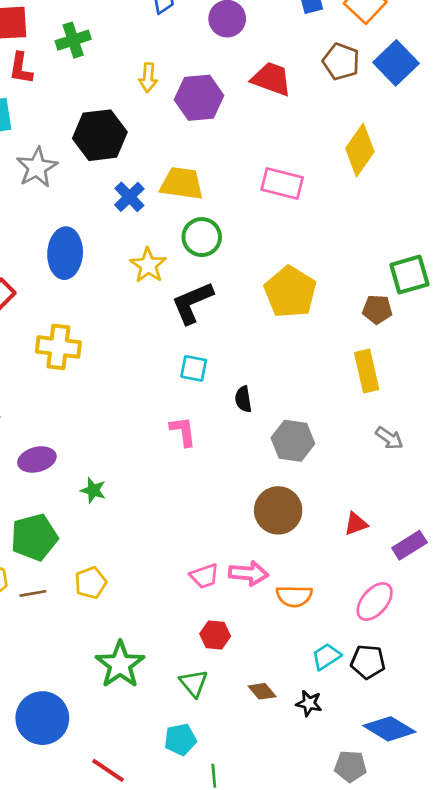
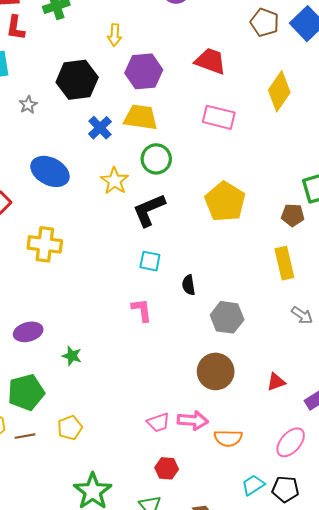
red trapezoid: (271, 79) -> (210, 61), moved
purple hexagon: (199, 98) -> (144, 71), moved
gray star: (37, 167) -> (28, 105), size x0.6
blue ellipse: (65, 253) -> (50, 171), turned -66

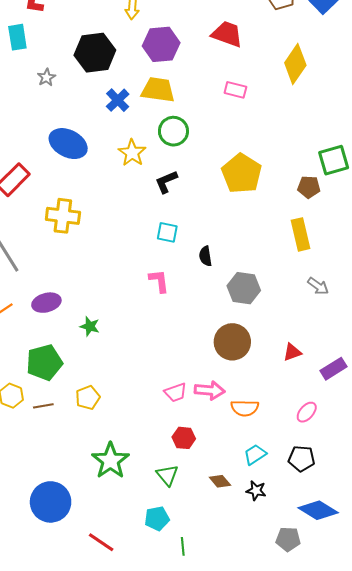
pink rectangle: (219, 117) -> (235, 90), size x0.7
black L-shape: (149, 210) -> (166, 182), size x0.7
pink ellipse: (291, 442) -> (307, 412), size x0.7
cyan trapezoid: (253, 485) -> (255, 454), moved

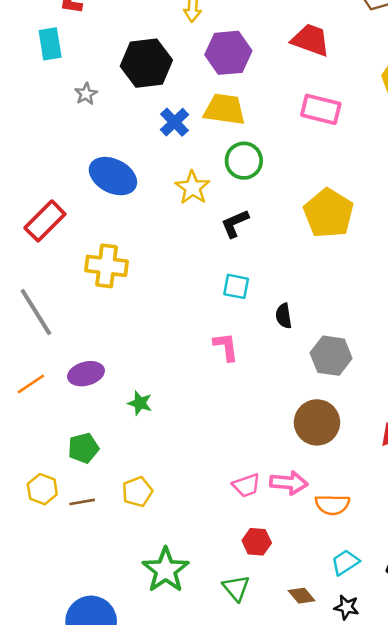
pink rectangle: (235, 90) -> (321, 109), size x1.4
green pentagon: (44, 363) -> (83, 448), size x0.7

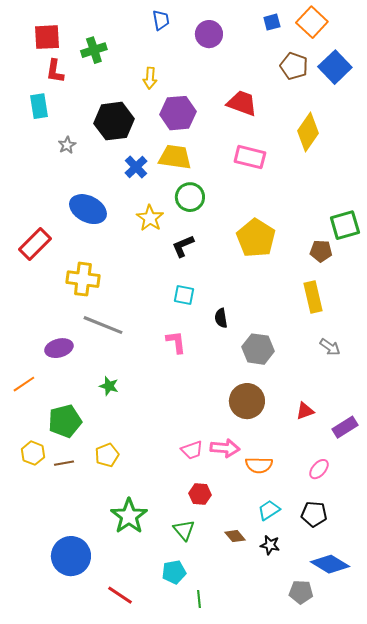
gray line: (36, 312) -> (103, 325), moved, turned -36
purple ellipse: (86, 374) -> (59, 348), moved
orange line: (31, 384) -> (24, 384), moved
green pentagon: (83, 448) -> (65, 421), size x1.4

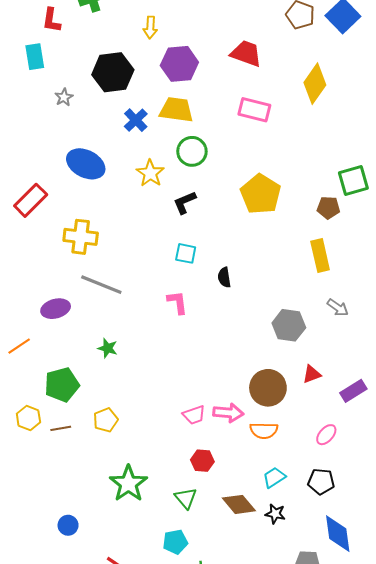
gray hexagon: (258, 349) -> (289, 325), moved
brown circle: (247, 401) -> (268, 388), moved
brown diamond: (235, 536) -> (239, 504), size x1.5
blue circle: (71, 556) -> (68, 525), size x0.5
blue diamond: (330, 564) -> (338, 534), turned 51

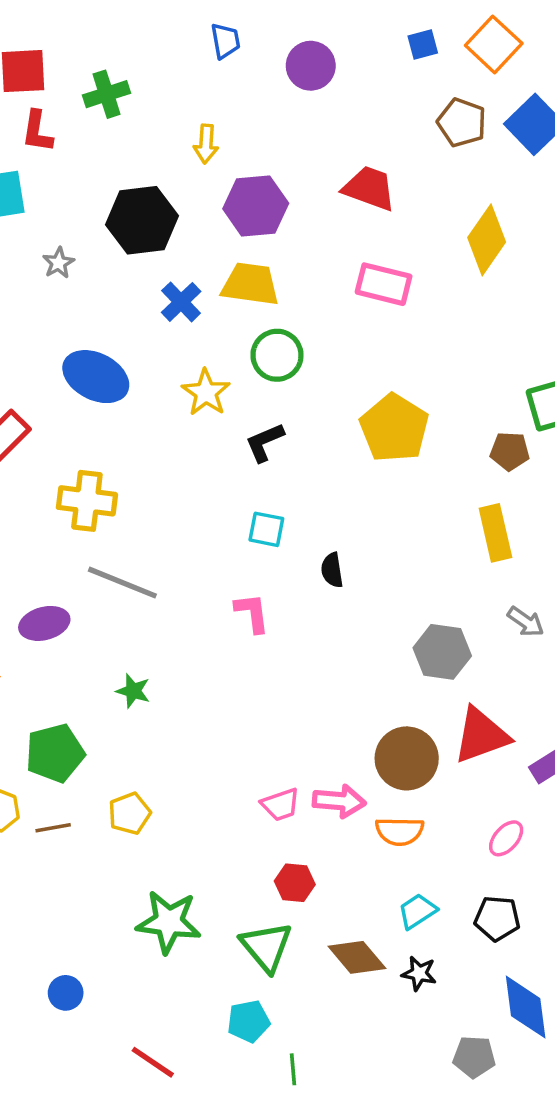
red triangle: (312, 374) -> (481, 735), size x1.8
green star: (128, 484) -> (169, 922), turned -30
green triangle: (186, 498) -> (266, 947), size x1.4

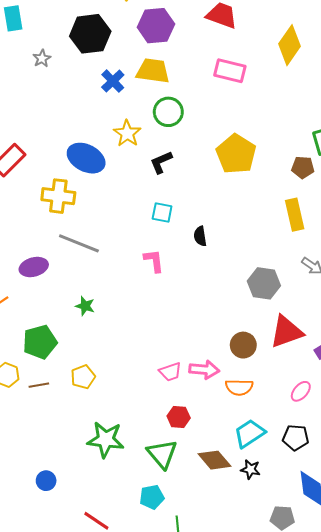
blue ellipse: (96, 377) -> (86, 158), moved
brown circle: (407, 758) -> (243, 345), size x0.7
cyan trapezoid: (417, 911) -> (249, 433), size x1.4

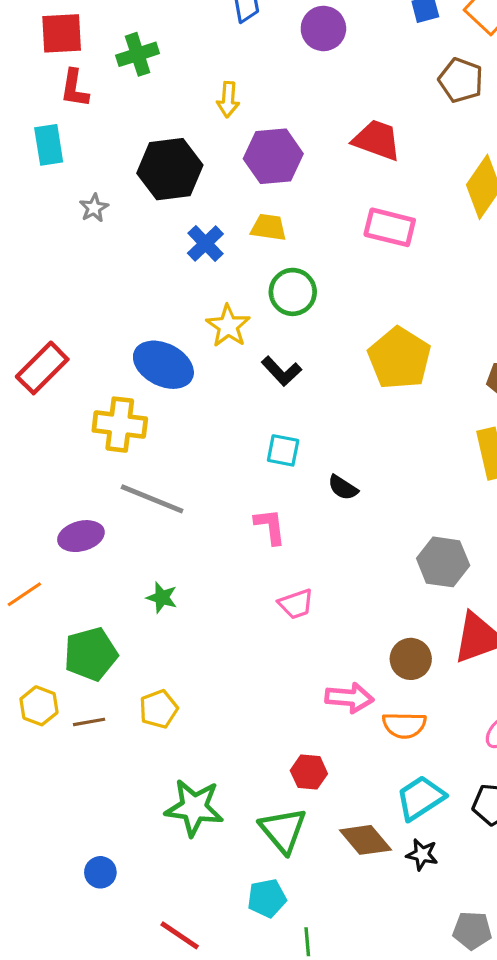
yellow trapezoid: (153, 71) -> (268, 227), size x0.7
black L-shape: (161, 162) -> (281, 371), turned -110
black semicircle: (200, 236) -> (343, 488), turned -48
pink trapezoid: (170, 372) -> (296, 604), moved

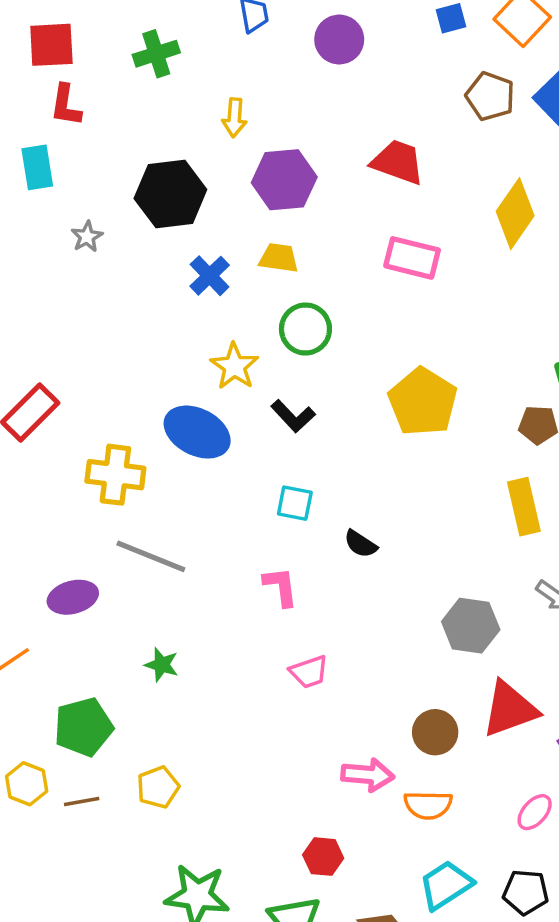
green cross: (138, 54) -> (156, 54), moved
blue ellipse: (163, 365) -> (197, 432), moved

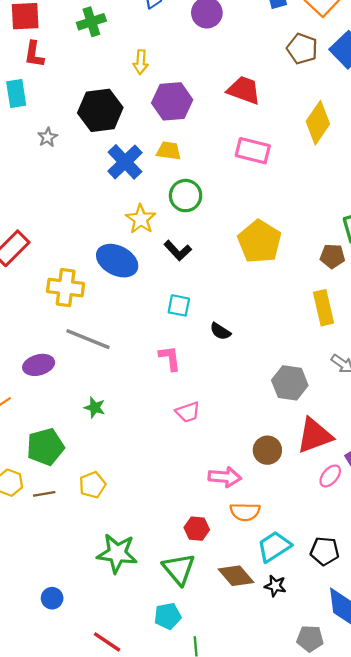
blue cross: (210, 276) -> (125, 162), size x1.4
orange semicircle: (428, 805) -> (245, 512), moved
pink ellipse: (535, 812) -> (330, 476), moved

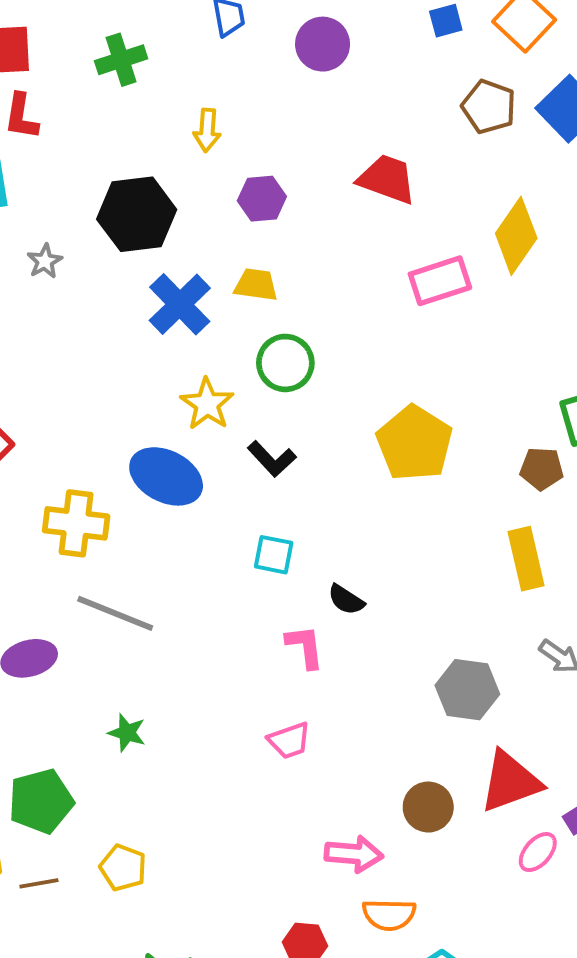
purple hexagon: (172, 101) -> (262, 199), size x0.7
pink rectangle: (253, 151) -> (440, 281), moved, turned -32
pink L-shape: (170, 358) -> (305, 647), moved
yellow pentagon: (92, 485) -> (123, 868), turned -30

